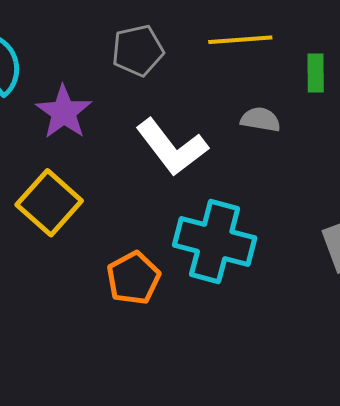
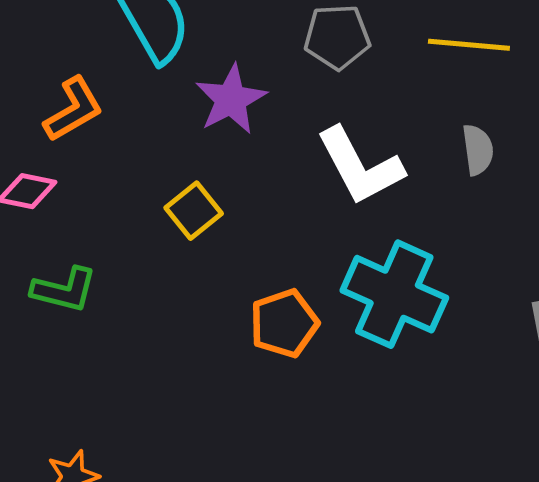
gray semicircle: (260, 119) -> (478, 150), turned 63
yellow square: (49, 203) -> (194, 211), size x0.7

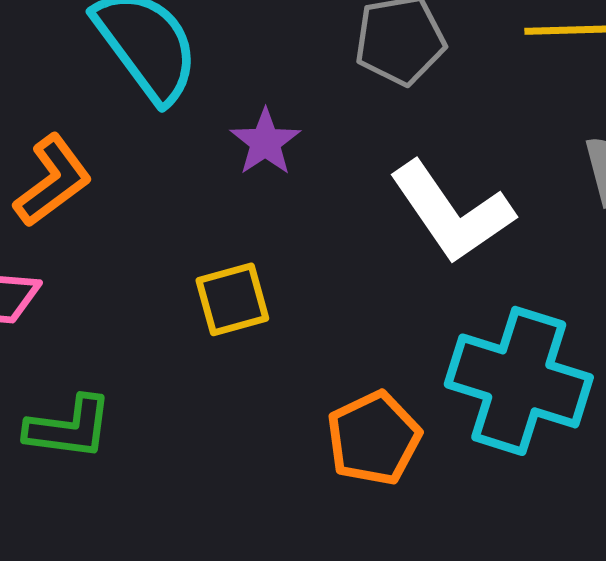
purple star: (231, 99) -> (265, 142), size x0.7
yellow square: (194, 211) -> (232, 299), turned 30

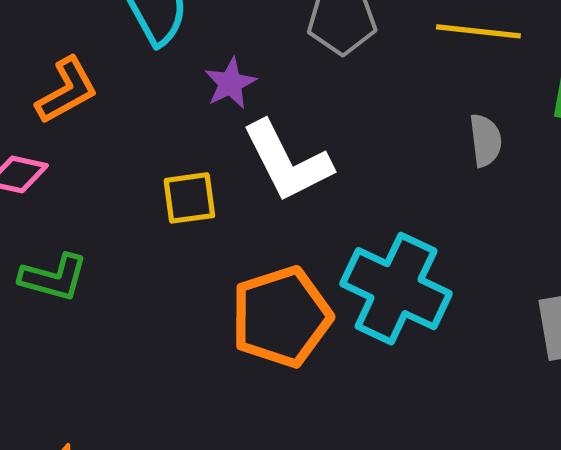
white L-shape: (452, 212) -> (287, 161), moved
orange pentagon: (374, 438) -> (281, 317), size x1.4

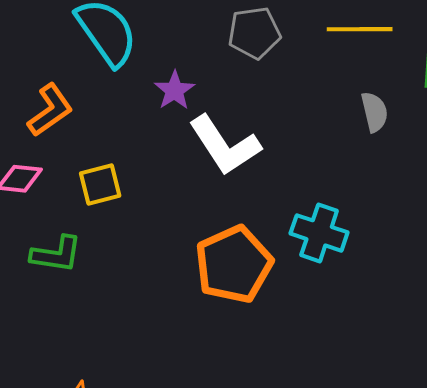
yellow square: (189, 198) -> (100, 185), moved
cyan cross: (396, 289) -> (319, 233), size x0.7

